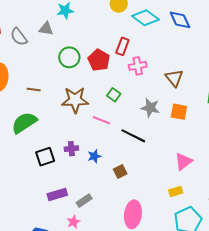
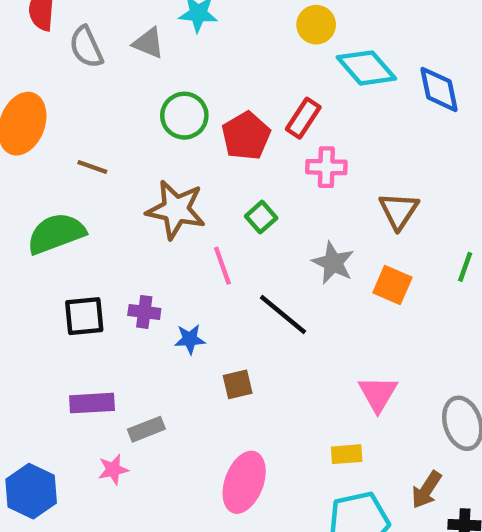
pink line: (101, 120) -> (222, 266), turned 36
pink triangle: (183, 161) -> (378, 394), turned -36

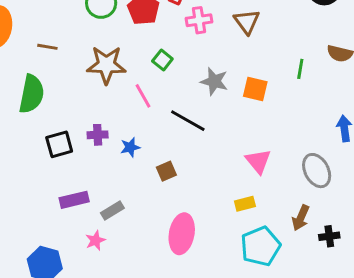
brown triangle: (399, 211) -> (247, 22), moved
green semicircle: (56, 233) -> (32, 94), turned 132

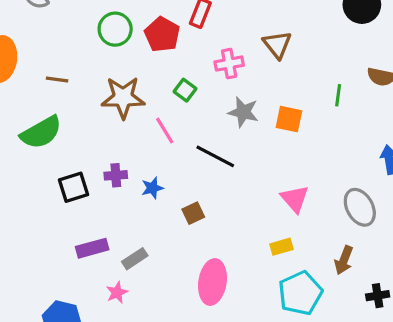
pink cross: (199, 20) -> (229, 64), moved
green semicircle: (32, 94) -> (41, 132), turned 51
black cross: (329, 236) -> (378, 296), moved

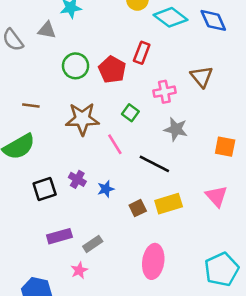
orange square: (289, 119) -> (225, 147), moved
purple cross: (116, 175) -> (77, 179), turned 35
yellow rectangle: (281, 247) -> (169, 204), moved, size x1.5

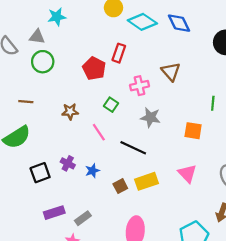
green circle: (76, 66) -> (43, 62), moved
brown star: (82, 119) -> (70, 111), size x0.6

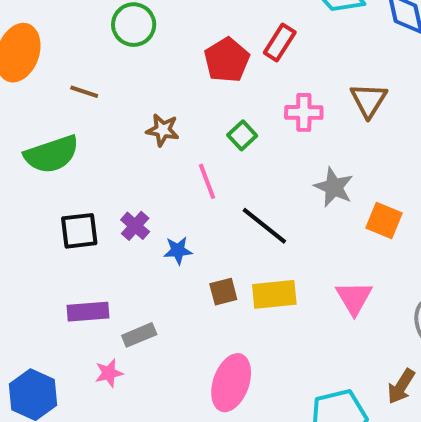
gray star: (150, 117) -> (334, 187), moved

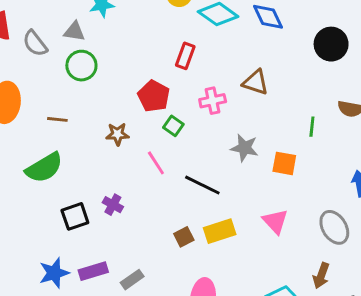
red pentagon: (227, 60) -> (154, 96), moved
brown triangle: (369, 100) -> (256, 82), turned -32
blue star: (178, 250) -> (54, 273), moved, size x1.5

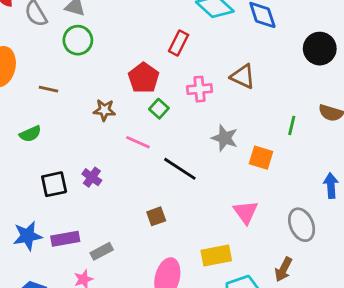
pink line: (156, 163) -> (138, 142), turned -40
green semicircle: (44, 168) -> (30, 134), size x0.6
yellow rectangle: (220, 231) -> (216, 255), moved

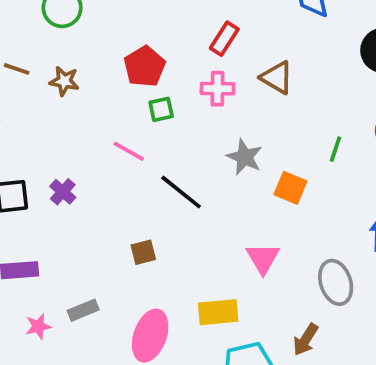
red rectangle: (179, 43) -> (224, 39), moved
green square: (159, 109) -> (161, 109), turned 30
brown star: (104, 110) -> (64, 81), moved
gray rectangle: (102, 251) -> (83, 310), moved

